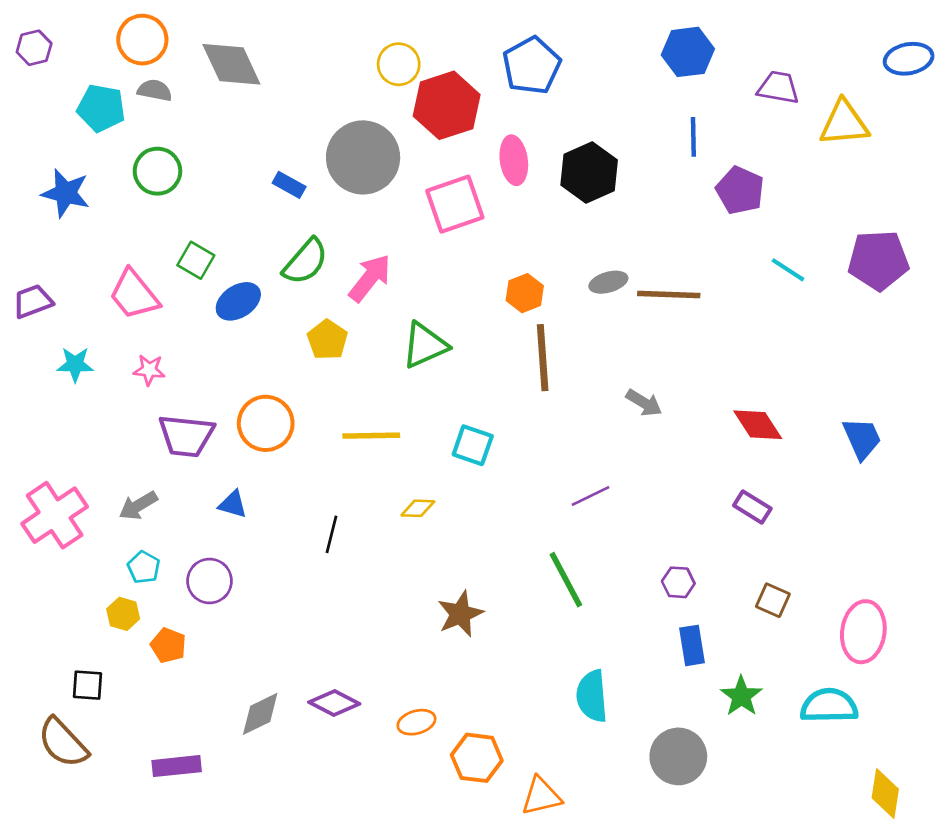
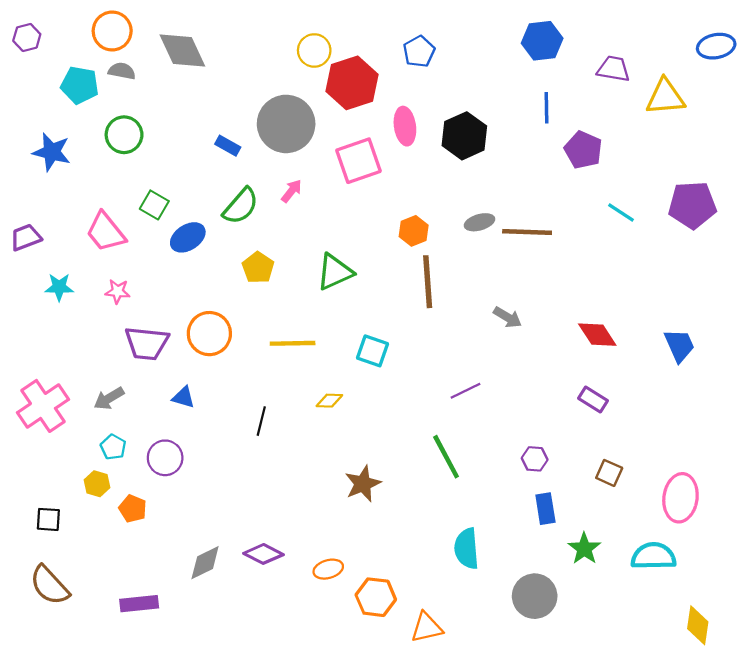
blue pentagon: (532, 66) -> (419, 52), size x0.7
pink arrow: (370, 278) -> (292, 191), moved, size x0.6
black square: (88, 685) -> (48, 519), moved

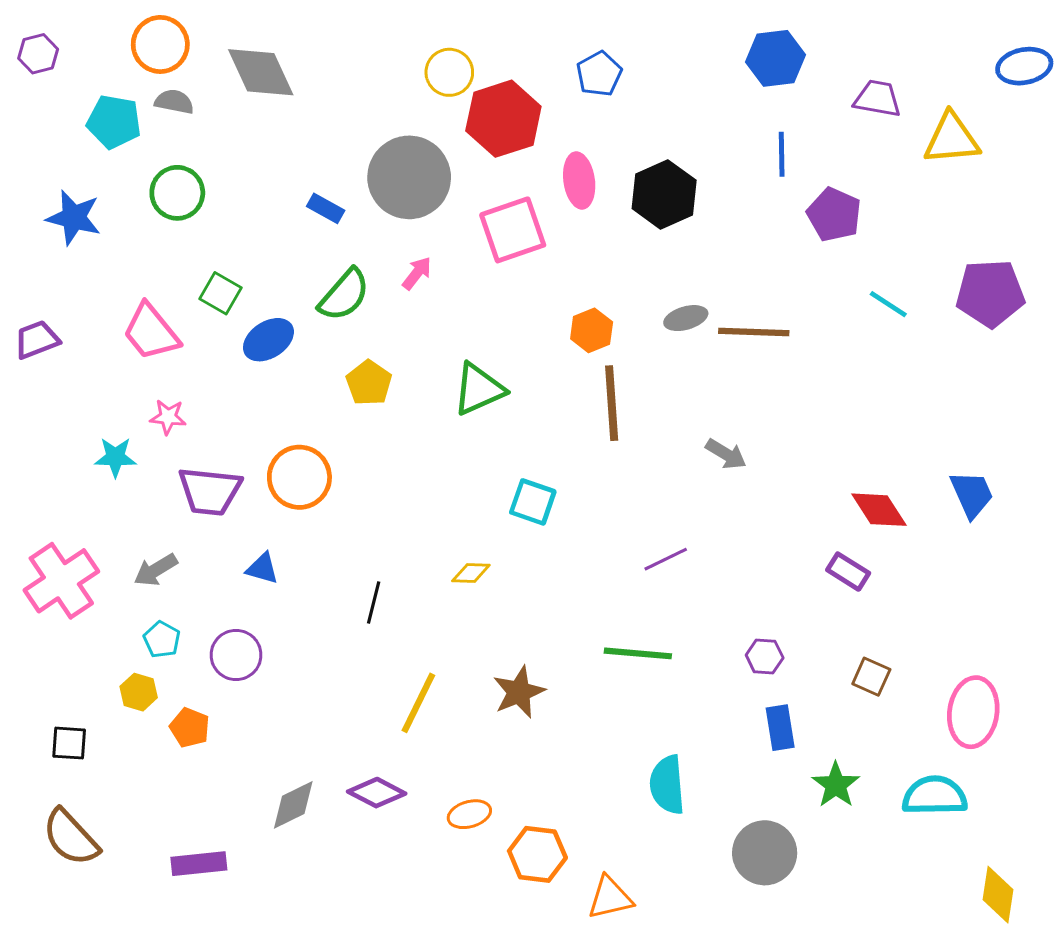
cyan star: (59, 287) -> (115, 457), moved
red diamond: (597, 335) -> (879, 510), moved
yellow line: (293, 343) -> (418, 703), moved, turned -63
green line: (446, 457) -> (638, 653), turned -57

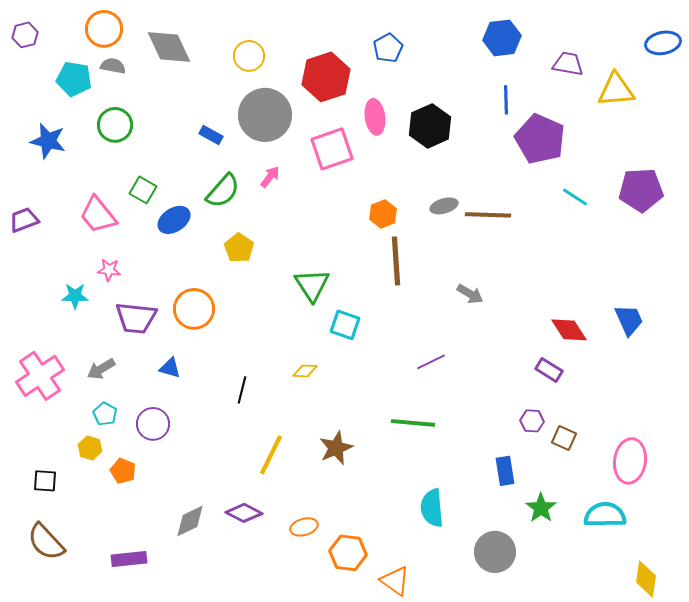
yellow circle: (449, 72) -> (249, 56), moved
purple pentagon: (834, 214) -> (540, 139), size x1.4
green triangle: (479, 389) -> (312, 285), moved, turned -39
purple hexagon: (765, 657) -> (532, 421), moved
orange triangle: (610, 898) -> (395, 581), turned 48

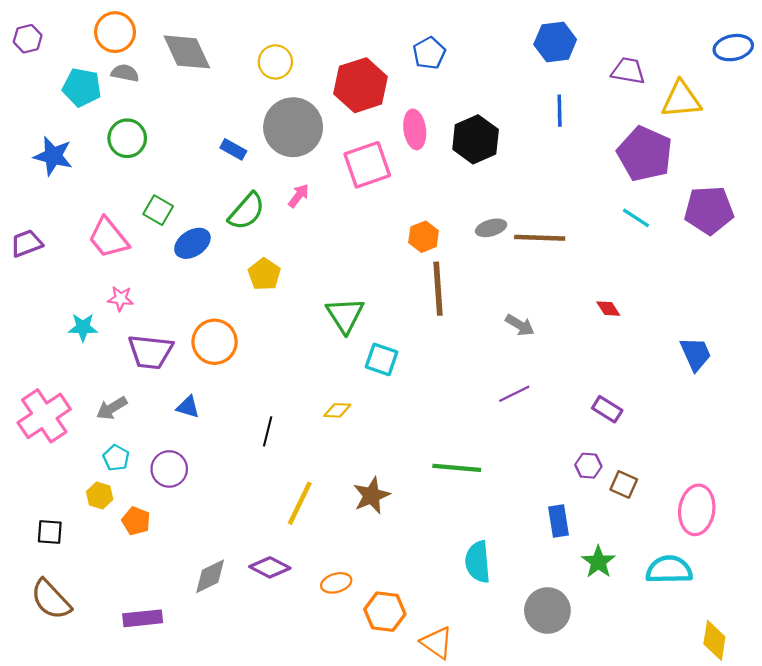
purple pentagon: (540, 139) -> (645, 154), moved
red diamond: (569, 330) -> (608, 309), moved, size x0.6
purple line: (431, 362) -> (514, 394), moved

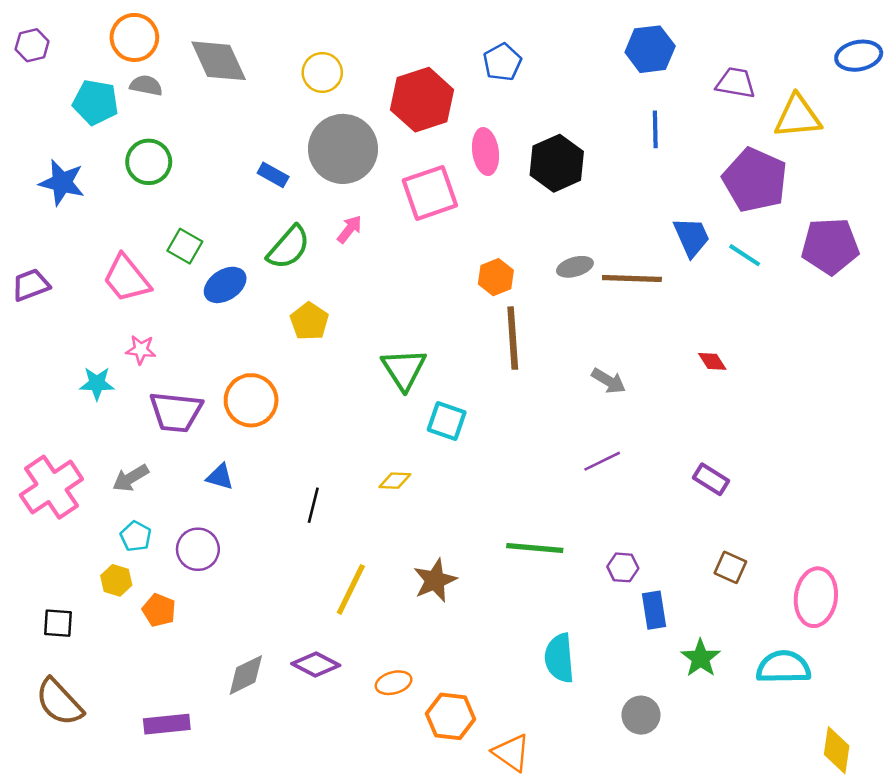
blue trapezoid: (696, 354) -> (692, 237), moved
purple hexagon: (588, 466) -> (623, 567), moved
gray circle: (547, 611) -> (641, 715), size x0.7

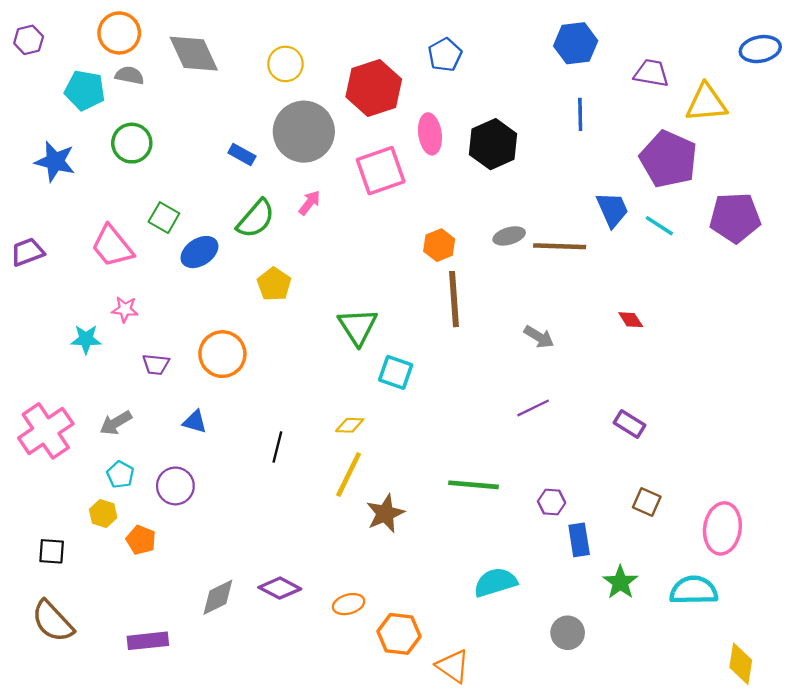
purple trapezoid: (176, 412) -> (156, 364), size x0.6
yellow line: (351, 589) -> (349, 474), moved
cyan semicircle: (559, 658) -> (495, 582), turned 78

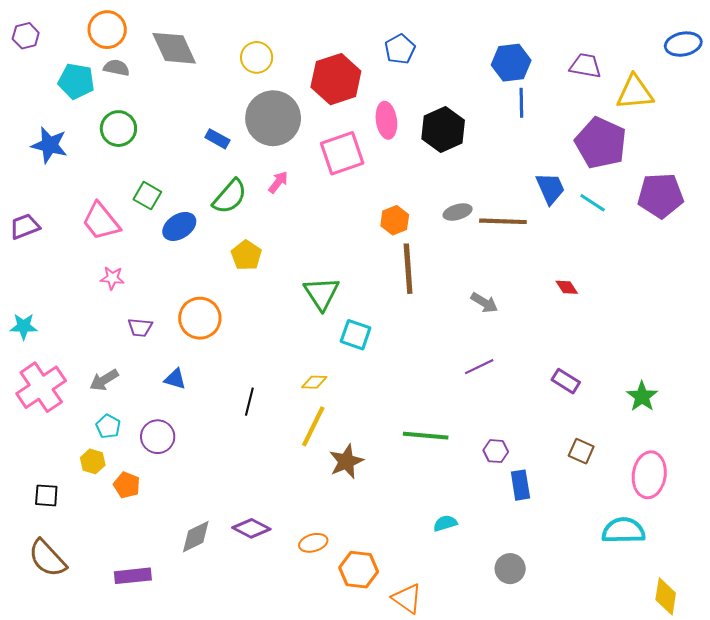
blue hexagon: (576, 43) -> (511, 63), moved
cyan star: (86, 339) -> (24, 326), moved
cyan semicircle: (495, 582) -> (445, 523), size x0.6
green star: (620, 582) -> (642, 396), moved

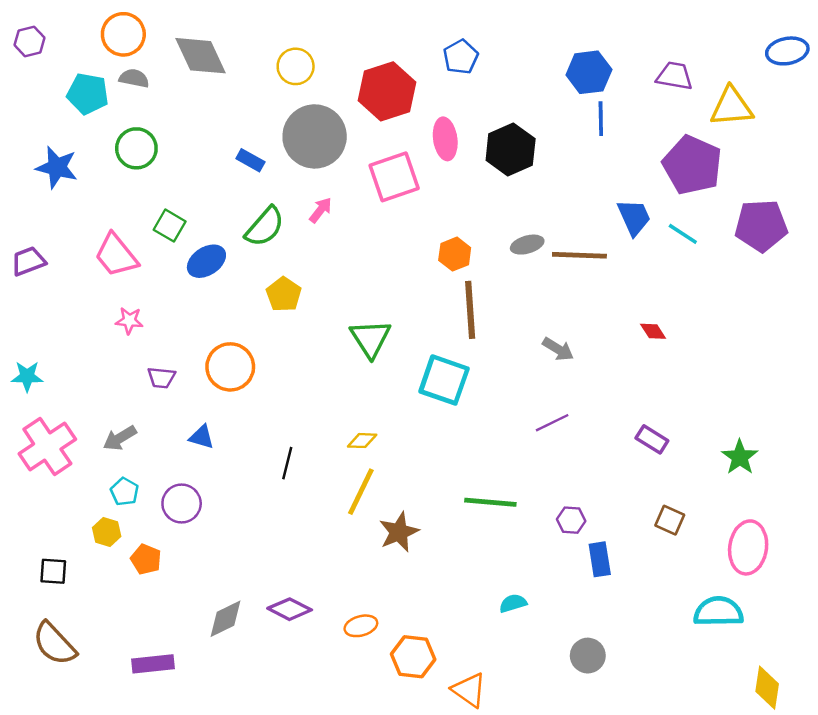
cyan square: (356, 335) -> (444, 380), moved, size x1.4

